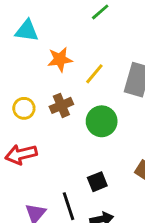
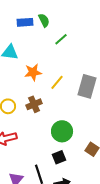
green circle: (102, 121) -> (62, 131), moved

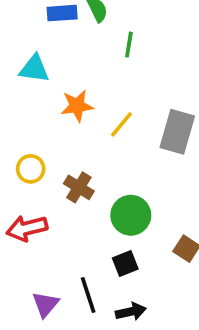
green line: (61, 39) -> (129, 45), turned -40
brown cross: (34, 104) -> (79, 187), moved, turned -35

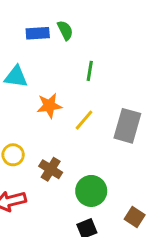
green line: (129, 45) -> (90, 71), moved

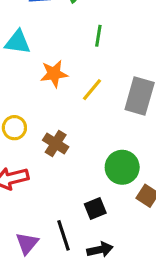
green circle: (91, 191) -> (122, 167), moved

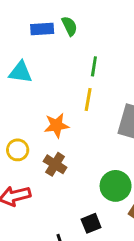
orange star: (54, 74) -> (56, 125), moved
yellow line: (92, 90) -> (88, 100), moved, turned -30

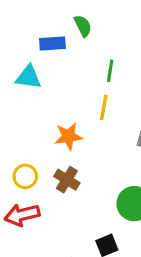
blue rectangle: (42, 29) -> (52, 43), moved
yellow circle: (18, 150) -> (25, 176), moved

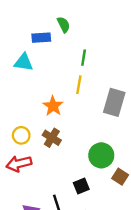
orange star: (68, 136) -> (53, 106), turned -30

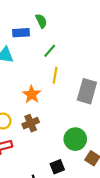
green line: (84, 58) -> (50, 51), moved, turned 32
brown cross: (52, 138) -> (31, 123), turned 35

